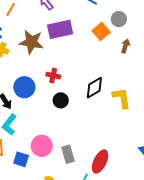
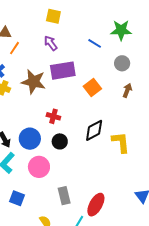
orange square: (101, 31) -> (92, 87), moved
blue circle: (24, 87) -> (30, 139), moved
pink circle: (42, 146) -> (39, 167), moved

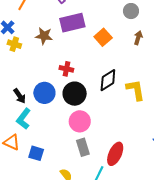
brown star: (34, 82) -> (44, 36), size x0.7
black circle: (60, 141) -> (75, 94), size x1.5
pink circle: (39, 167) -> (80, 121), moved

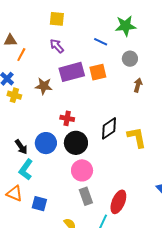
orange square: (103, 37) -> (98, 72), moved, turned 30

